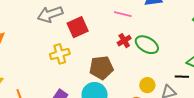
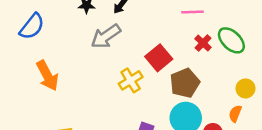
red square: (78, 27) -> (159, 58), moved
green ellipse: (147, 45) -> (231, 40), turned 30

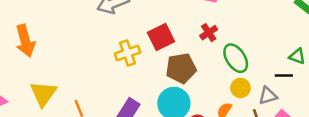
green ellipse: (231, 40) -> (236, 58), moved
orange arrow: (47, 76) -> (25, 41), moved

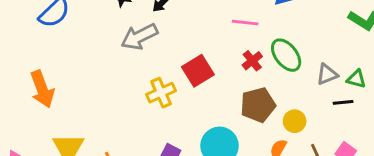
green ellipse: (236, 58) -> (286, 55), moved
brown pentagon: (181, 68) -> (258, 105), moved
gray triangle: (268, 96) -> (327, 74), moved

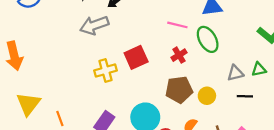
green ellipse: (286, 55) -> (208, 39), moved
green triangle: (356, 79) -> (259, 69), moved, turned -35
yellow circle: (295, 121) -> (207, 96), moved

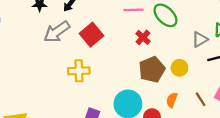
red square: (136, 57) -> (92, 35), moved
yellow cross: (106, 71) -> (79, 71), turned 30

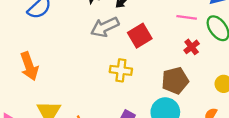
brown pentagon: (152, 69) -> (175, 81), moved

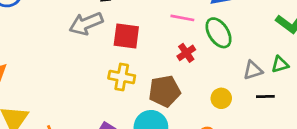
red square: (140, 36) -> (126, 36), turned 35
yellow cross: (121, 70) -> (122, 77), moved

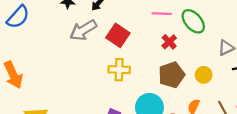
red square: (126, 36) -> (118, 35), turned 35
brown pentagon: (165, 91) -> (172, 75), moved

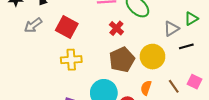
gray arrow: (83, 30) -> (33, 25), size x0.7
yellow circle: (204, 75) -> (153, 57), size x1.5

